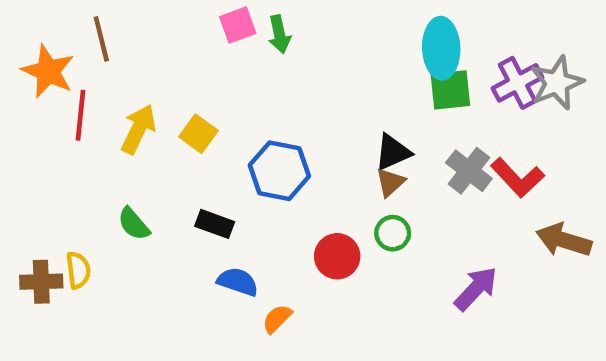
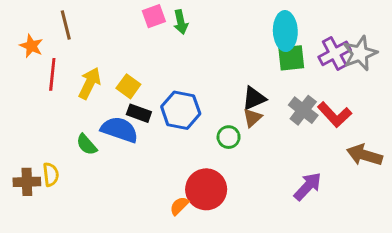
orange star: (48, 71) -> (31, 46), size x0.7
black rectangle: (215, 224) -> (139, 113), moved
green circle: (393, 233) -> (229, 137), moved
red circle: (337, 256) -> (206, 189), moved, size x1.4
blue semicircle: (238, 282) -> (119, 130), moved, size x1.4

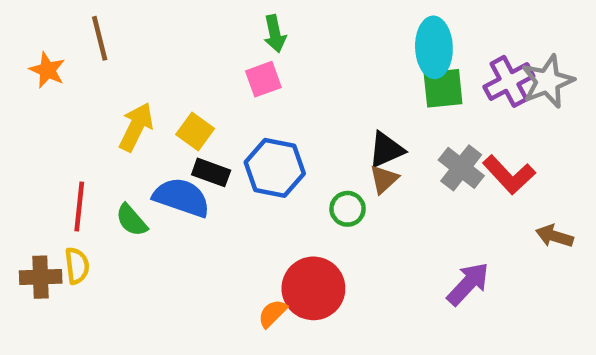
pink square: (154, 16) -> (263, 79), moved
red line: (52, 74) -> (79, 207), moved
brown arrow: (364, 155) -> (554, 236), size x0.7

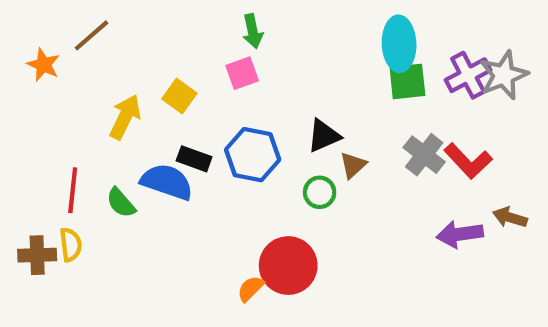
brown line: (100, 38) -> (92, 35), turned 63
yellow square: (195, 131) -> (179, 96), moved
black triangle: (386, 150) -> (324, 136), moved
purple arrow: (468, 284) -> (460, 234), moved, turned -141

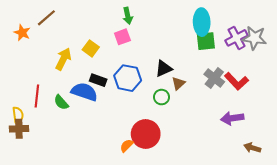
gray star: (504, 75) -> (254, 38), turned 30
brown arrow: (510, 217) -> (252, 148), moved
yellow semicircle: (71, 245) -> (18, 115), moved

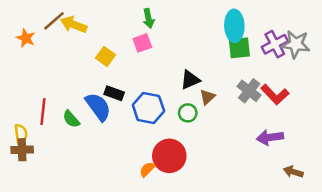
yellow arrow: (63, 59) -> (74, 25), moved, turned -95
blue hexagon: (128, 78) -> (148, 108), moved
blue semicircle: (84, 92) -> (98, 107), turned 35

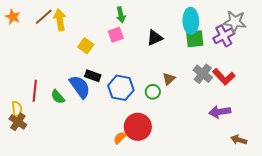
yellow arrow: (74, 25) -> (60, 20), turned 60
orange star: (26, 38) -> (13, 17), moved
gray star: (296, 44) -> (235, 22), moved
black triangle: (190, 80) -> (155, 38), moved
brown cross: (22, 150) -> (18, 122), turned 36

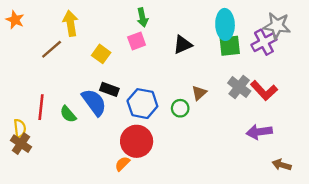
brown line: (44, 17) -> (52, 49), moved
red circle: (138, 127) -> (137, 141), moved
orange semicircle: (120, 138) -> (122, 164), moved

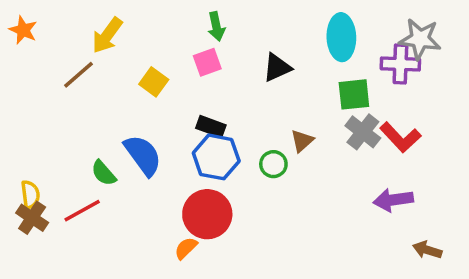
yellow arrow: (70, 23) -> (107, 35), turned -135
purple cross: (264, 42) -> (400, 64), turned 30
green square: (230, 46) -> (354, 94), moved
black rectangle: (109, 89) -> (211, 127), moved
red line: (41, 107) -> (82, 211), moved, turned 55

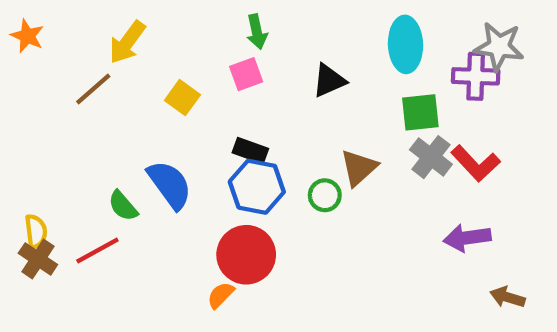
brown triangle: (302, 141) -> (359, 168), size x1.4

